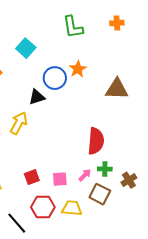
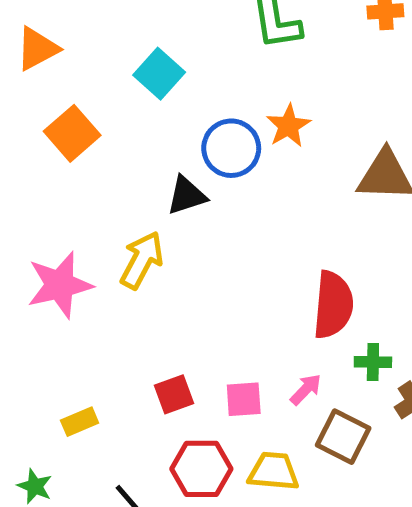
green cross: (105, 169) -> (373, 362), moved

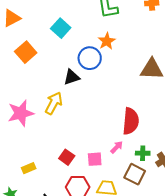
orange star: (288, 126) -> (107, 41), moved
green cross: (373, 362) -> (143, 153), moved
pink arrow: (306, 389) -> (117, 147), moved
red square: (174, 394) -> (67, 157), turned -35

